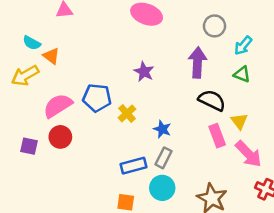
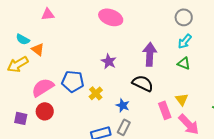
gray circle: (214, 26) -> (184, 17), moved
black semicircle: (212, 100) -> (143, 83), moved

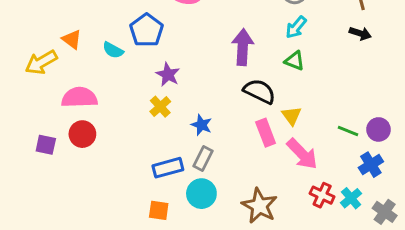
cyan semicircle: (23, 39) -> (113, 50), moved
purple star: (109, 61) -> (168, 75), moved
blue pentagon: (73, 81) -> (147, 30), moved, turned 30
black semicircle: (143, 83) -> (259, 91), moved
pink semicircle: (43, 87) -> (79, 97), turned 30

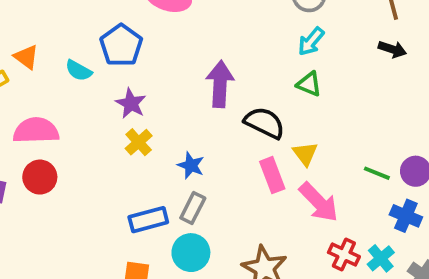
purple arrow: (243, 47) -> (220, 84), moved
purple star: (168, 75) -> (131, 103), moved
blue cross: (371, 165) -> (406, 216), turned -35

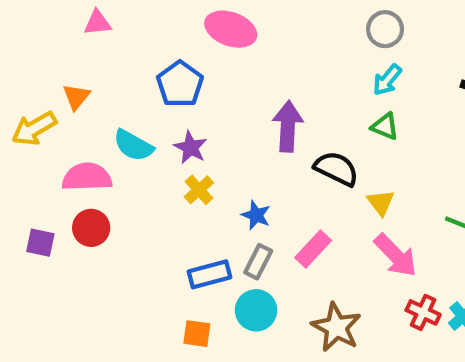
orange triangle: (26, 57) -> (76, 97), turned 32
cyan semicircle: (79, 71) -> (133, 145), moved, size x1.4
pink rectangle: (272, 175) -> (313, 249), moved, turned 64

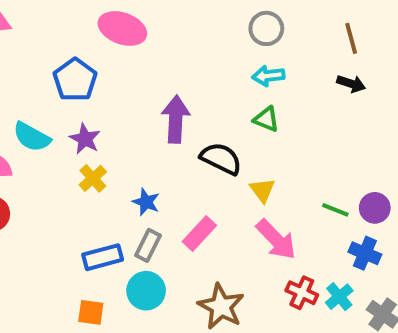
cyan arrow: (387, 80) -> (268, 76), turned 44

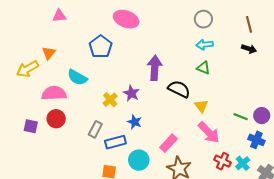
purple star: (85, 139) -> (131, 93), moved
blue star: (146, 202) -> (135, 122), moved
pink rectangle: (199, 234) -> (168, 143), moved
gray rectangle: (148, 245) -> (95, 129), moved

